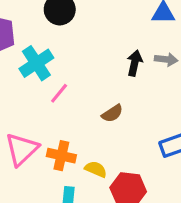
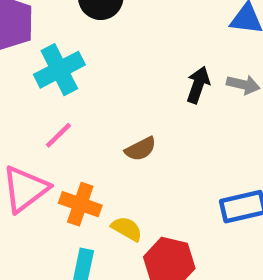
pink line: (59, 93) -> (58, 135), moved
brown semicircle: (112, 113) -> (141, 149), moved

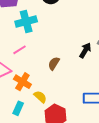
black arrow: (198, 85) -> (85, 50), moved
brown semicircle: (141, 149) -> (54, 63), turned 136

